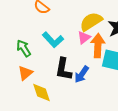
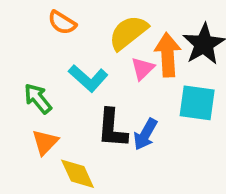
yellow semicircle: (91, 22) -> (128, 33), moved
orange arrow: (98, 46) -> (168, 55), moved

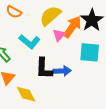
orange arrow: (168, 55) -> (72, 27), turned 40
blue arrow: (145, 134) -> (62, 71), turned -120

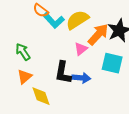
pink triangle: (59, 35) -> (81, 49), moved
cyan L-shape: (30, 42) -> (54, 20), moved

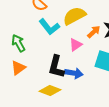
cyan L-shape: (54, 20) -> (49, 27), moved
orange arrow: (98, 34) -> (94, 32), size x0.6
yellow diamond: (41, 96) -> (50, 90), moved, turned -55

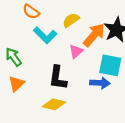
yellow semicircle: (74, 16) -> (71, 20), size x0.7
orange arrow: (94, 32) -> (94, 35), size x1.6
blue arrow: (74, 73) -> (100, 83), moved

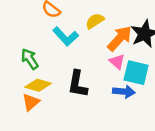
pink triangle: (76, 51) -> (117, 62), moved, turned -40
orange triangle: (16, 84) -> (31, 102), moved
yellow diamond: (54, 104) -> (38, 85), moved

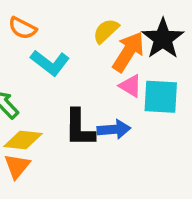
yellow semicircle: (95, 21) -> (106, 31), moved
blue arrow: (124, 92) -> (114, 129), moved

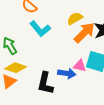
pink triangle: (130, 86) -> (80, 66), moved, turned -32
black L-shape: (79, 128) -> (45, 83), moved

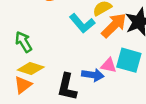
cyan L-shape: (40, 29) -> (82, 23), moved

